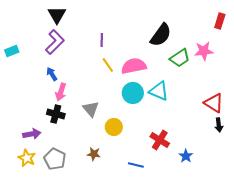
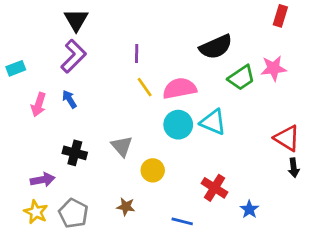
red rectangle: (220, 21) -> (280, 16), moved
black semicircle: (161, 35) -> (216, 47), turned 30
pink arrow: (61, 92) -> (39, 105), moved

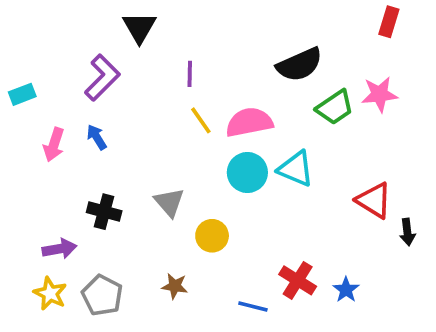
black triangle: (76, 20) -> (139, 27), moved
red triangle: (287, 138) -> (374, 200), moved
red cross: (214, 188) -> (298, 280), moved

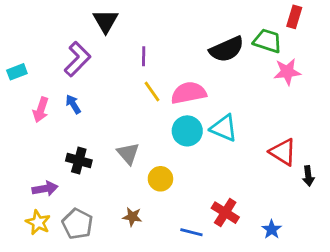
green trapezoid: (335, 107) -> (267, 41), moved, turned -128
blue star: (346, 290) -> (272, 229), moved

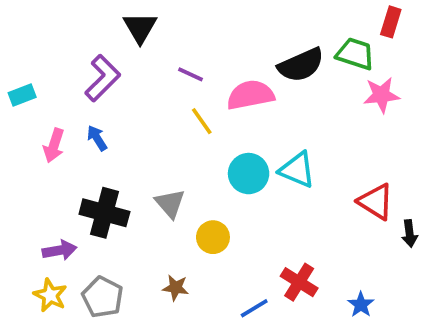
purple line: (144, 56) -> (191, 74), turned -66
pink semicircle: (189, 93) -> (250, 95), moved
black cross: (79, 160) -> (104, 213), size x1.4
blue line: (191, 232) -> (254, 308), turned -45

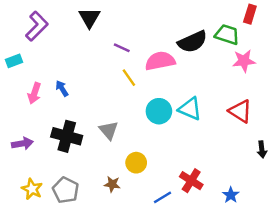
purple L-shape: (103, 78) -> (37, 26), moved
red triangle: (376, 202) -> (240, 111), moved
yellow circle: (213, 237) -> (136, 163), moved
purple arrow: (60, 250) -> (22, 144), moved

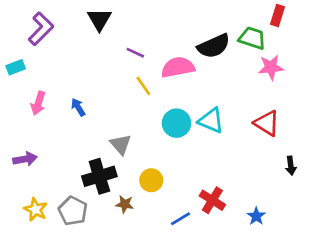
blue arrow: (62, 88) -> (78, 107), moved
black cross: (67, 136) -> (99, 176), moved, turned -32

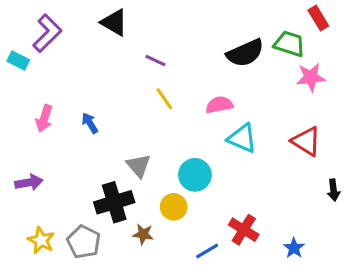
red rectangle: (277, 15) -> (318, 18), turned -48
black triangle: (99, 19) -> (114, 22), turned -30
cyan rectangle: (16, 67) -> (18, 61), moved, turned 48
pink semicircle: (178, 67) -> (219, 105), moved, size x0.7
cyan circle: (176, 123) -> (195, 175), moved

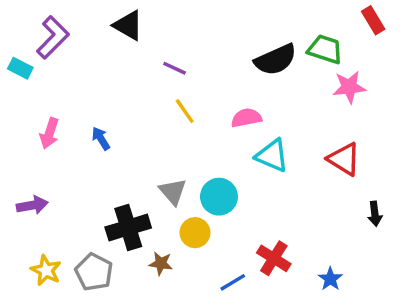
red rectangle: (318, 18) -> (373, 20), moved
gray triangle: (139, 166) -> (173, 192), moved

